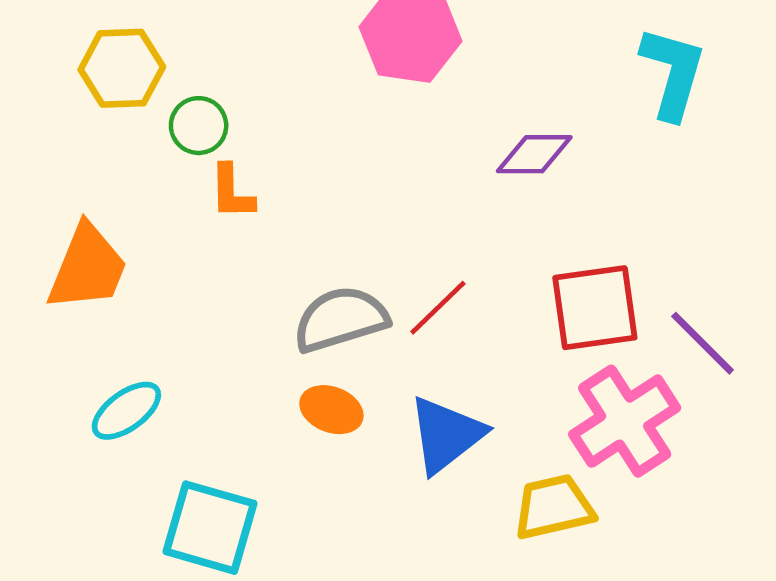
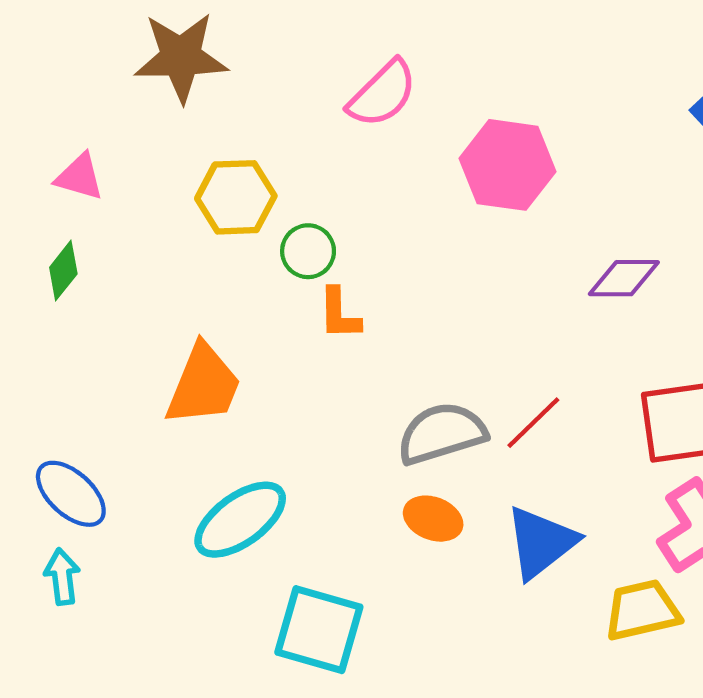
cyan ellipse: (126, 411) -> (240, 520), size x1.4

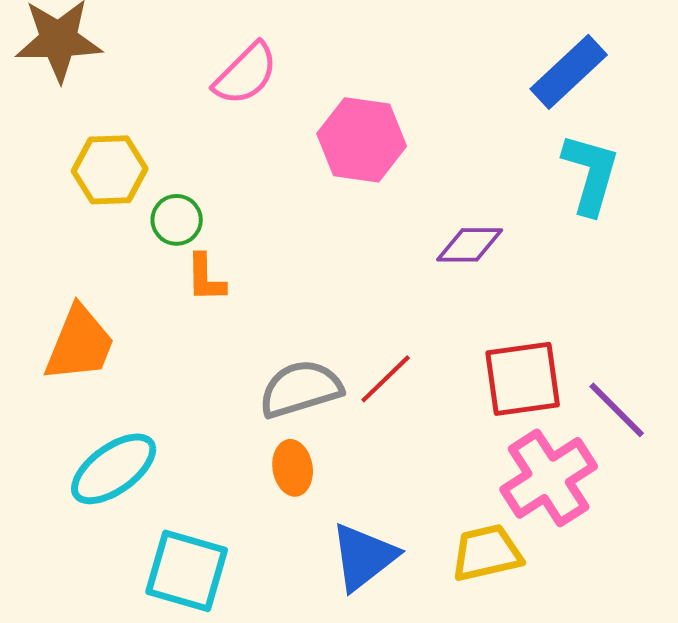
orange ellipse: (433, 519) -> (293, 468), turned 60
blue triangle: (541, 542) -> (364, 557), moved

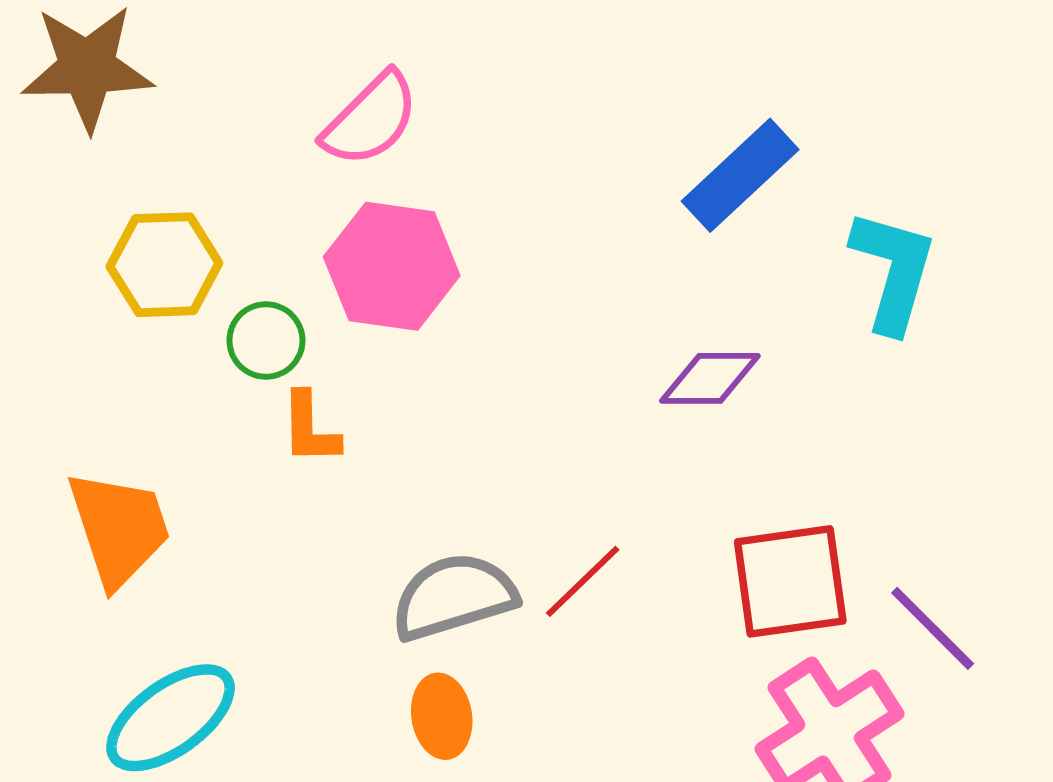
blue rectangle: (569, 72) -> (740, 175), moved
pink hexagon: (362, 140) -> (392, 266), moved
orange trapezoid: (80, 344) -> (119, 528), turned -40

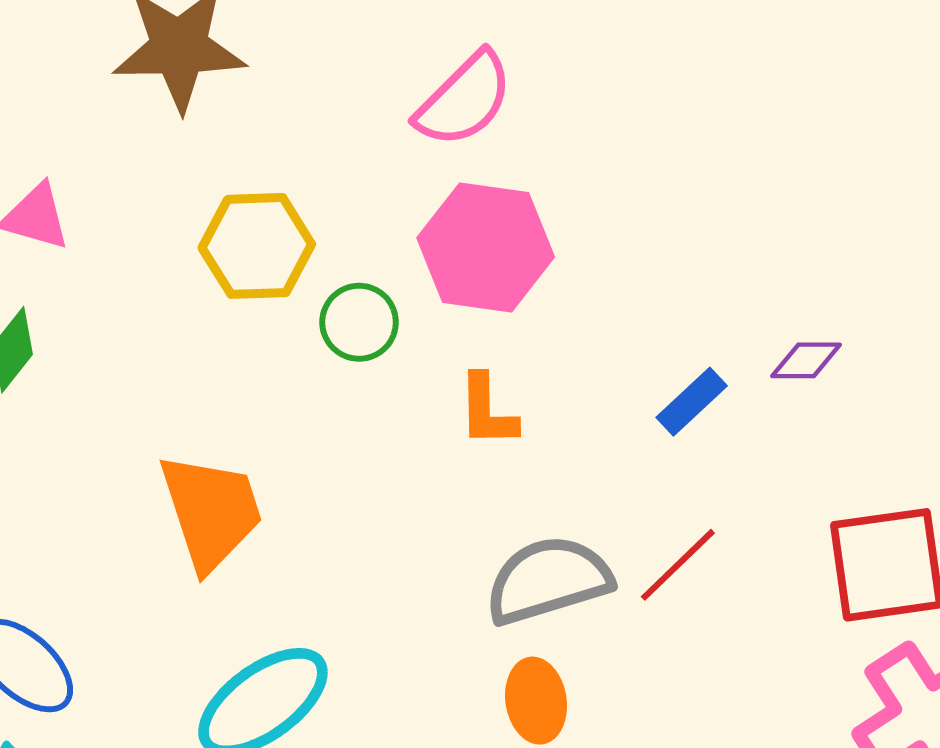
blue rectangle: (740, 175) -> (692, 402), moved, size x0.6
purple diamond: (710, 378) -> (806, 360), size x0.7
orange L-shape: (310, 428) -> (487, 411), moved

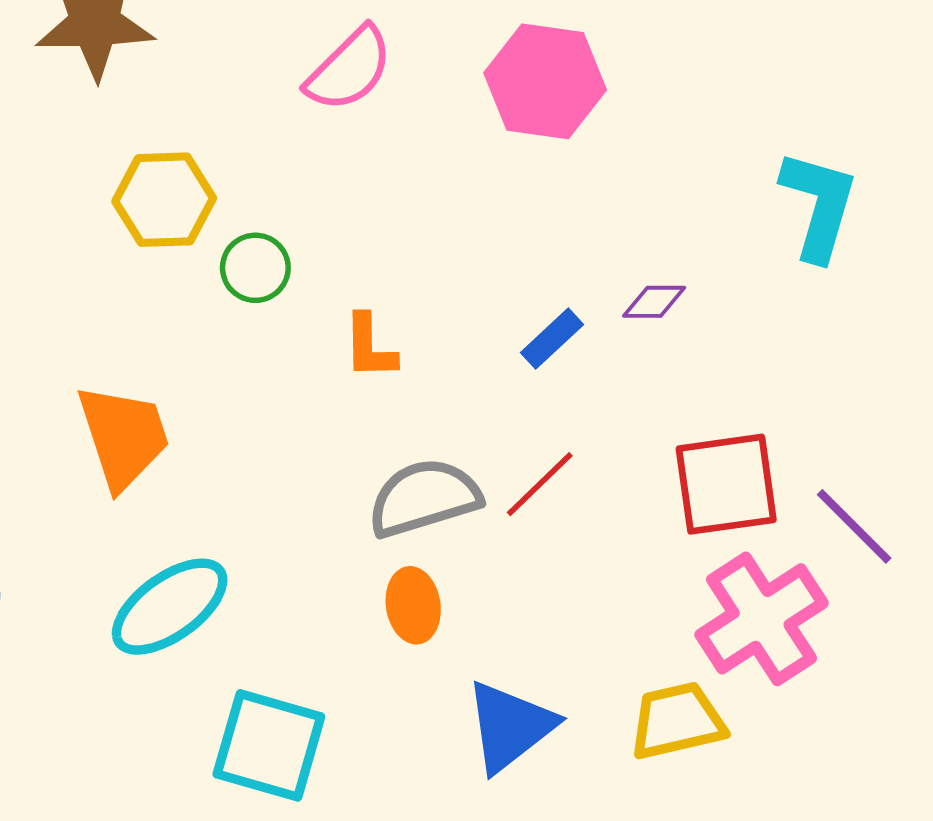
pink hexagon: (486, 247) -> (545, 81), moved

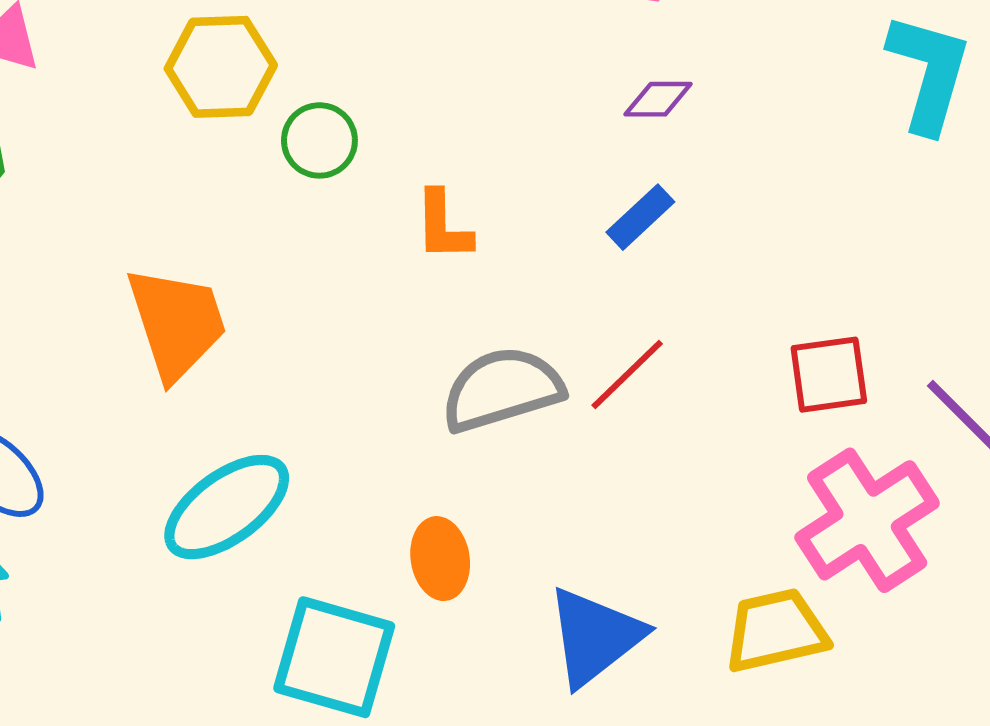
purple diamond: (654, 302) -> (658, 99), moved
red square: (726, 484) -> (829, 375), size x0.7
orange ellipse: (413, 605) -> (440, 559), moved

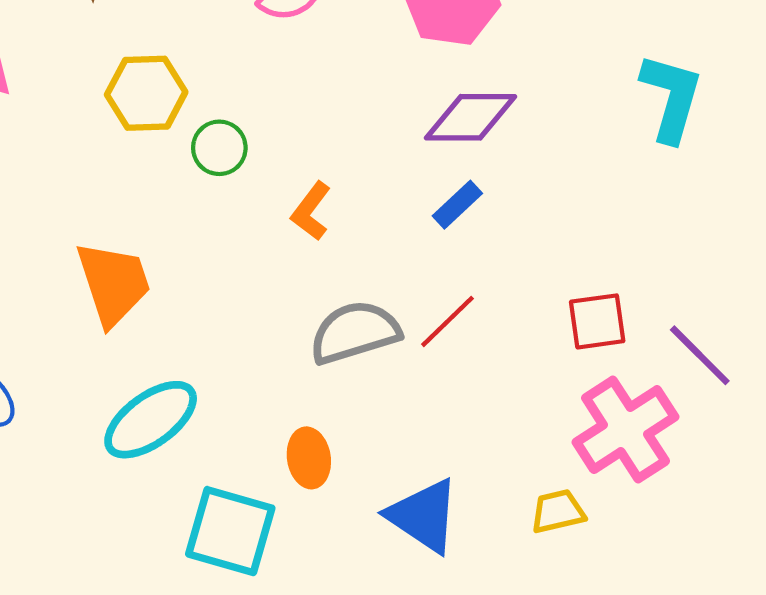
purple diamond: (658, 99) -> (470, 117), size x1.8
orange L-shape: (443, 226) -> (311, 211), turned 38
yellow trapezoid: (776, 631) -> (558, 511), size x0.7
blue triangle: (595, 637) -> (424, 516), turned -48

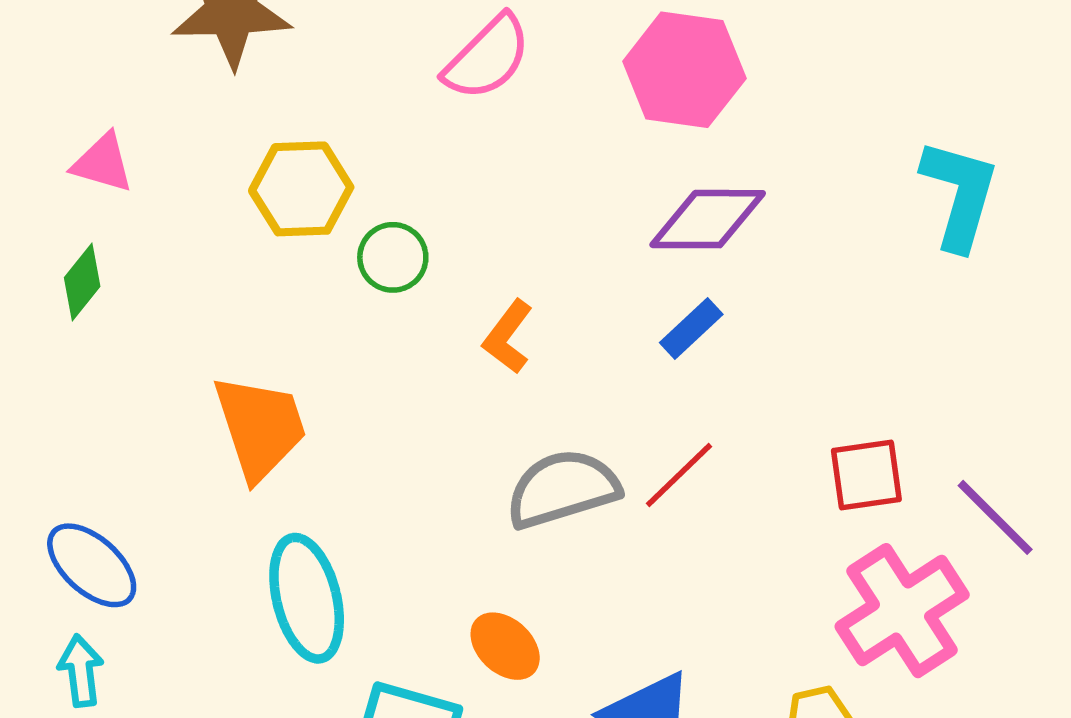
cyan ellipse: (151, 420) -> (307, 598), turned -68
orange ellipse: (309, 458) -> (505, 646), turned -38

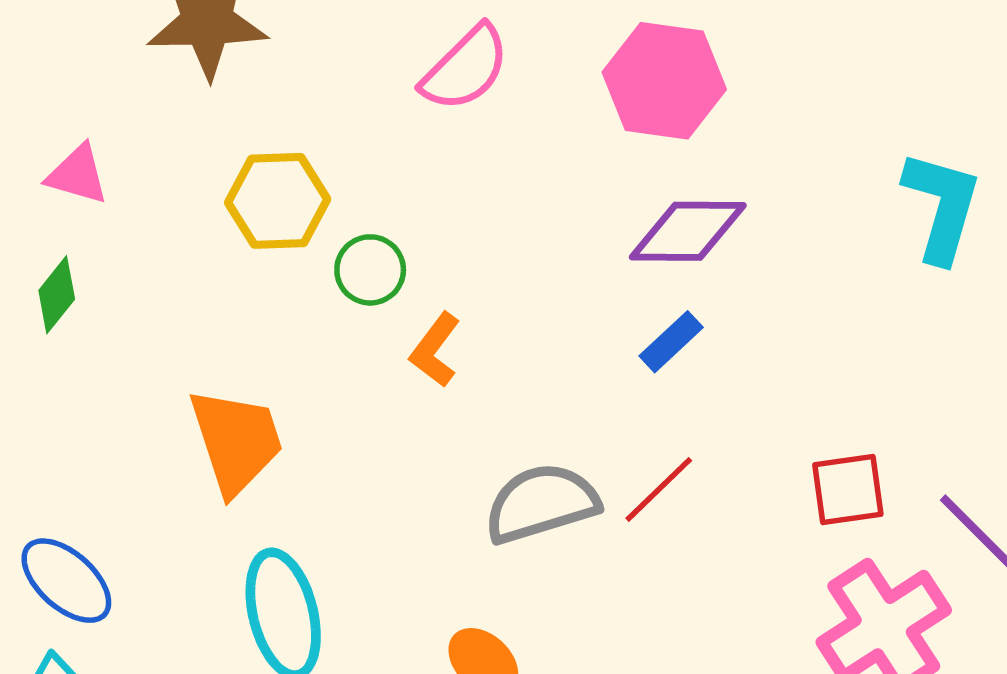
orange L-shape: (508, 337) -> (435, 350), moved

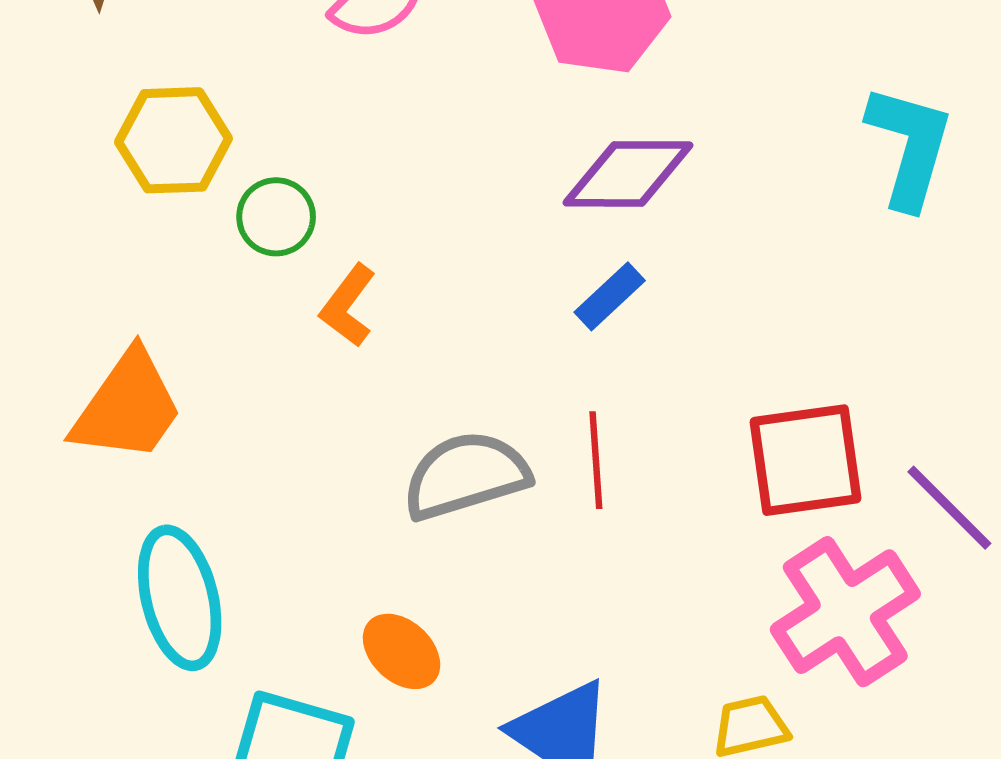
orange trapezoid: (236, 441) -> (128, 407), turned 53
red line: (659, 489) -> (596, 460), turned -50
red square: (848, 489) -> (806, 460), size x1.4

